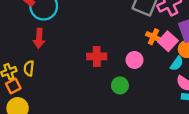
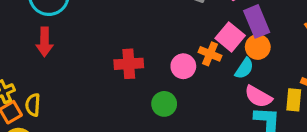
orange cross: (154, 37) -> (210, 54), moved
yellow semicircle: (29, 68) -> (33, 105), moved

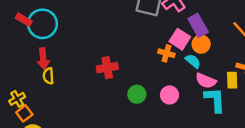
pink circle: (183, 66) -> (169, 95), moved
cyan semicircle: (244, 68) -> (193, 61), turned -77
yellow semicircle: (33, 105) -> (48, 76), moved

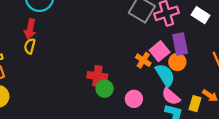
cyan semicircle: (193, 61) -> (165, 75), size x1.5
red cross: (107, 68) -> (97, 76), moved

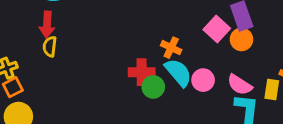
orange cross: (143, 60) -> (171, 48), moved
cyan semicircle: (165, 75) -> (178, 73), moved
pink circle: (134, 99) -> (203, 80), moved

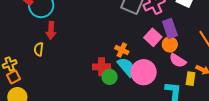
red arrow: (47, 25) -> (51, 30), moved
pink circle: (203, 80) -> (144, 72), size x1.6
pink semicircle: (240, 85) -> (178, 60), moved

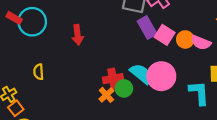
purple rectangle: (170, 28) -> (147, 27), moved
red arrow: (51, 30) -> (77, 35), moved
orange cross: (122, 50) -> (106, 95), moved, turned 32
pink semicircle: (178, 60) -> (201, 43), moved

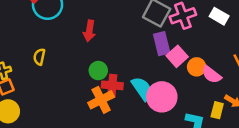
green circle: (124, 88) -> (98, 71), moved
orange cross: (106, 95) -> (101, 100), size x1.5

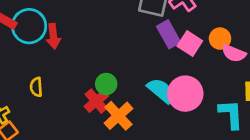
red arrow: (89, 31) -> (53, 36), moved
orange circle: (197, 67) -> (220, 39), moved
red cross: (112, 85) -> (96, 101), moved, turned -30

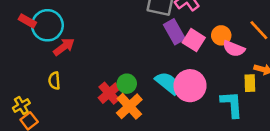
red arrow: (53, 36) -> (64, 47), moved, turned -120
green circle: (106, 84) -> (127, 84), moved

